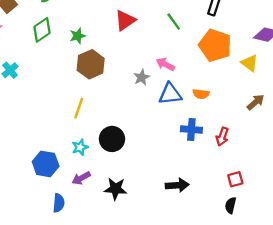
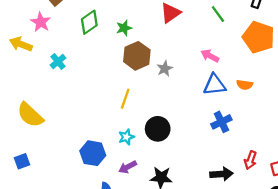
gray star: (142, 77) -> (165, 69), moved
blue cross: (191, 129) -> (221, 122), moved, turned -30
red arrow: (222, 137) -> (250, 160), moved

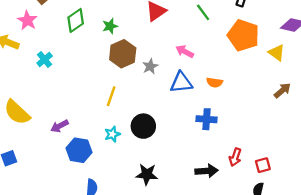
pink arrow: (210, 56) -> (185, 51), moved
blue triangle: (214, 85) -> (181, 82), moved
orange semicircle: (245, 85) -> (215, 82), moved
blue cross: (221, 122) -> (207, 119), turned 30
purple arrow: (128, 167) -> (59, 126), moved

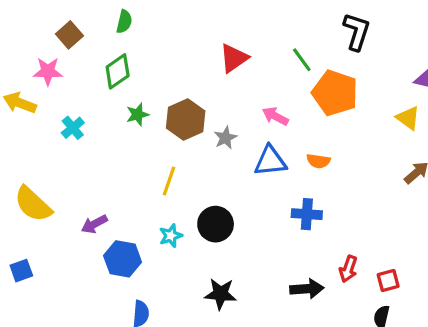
pink star: (27, 20) -> (48, 71), turned -30
green star: (110, 26) -> (137, 115), moved
orange pentagon: (243, 35) -> (335, 93), moved

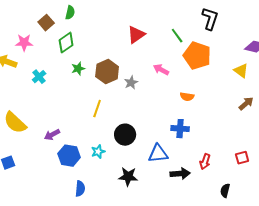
brown square: (69, 35) -> (46, 23), moved
blue triangle: (270, 161) -> (158, 154), moved
cyan star: (171, 236) -> (98, 152), moved
red square: (388, 281) -> (242, 158), moved

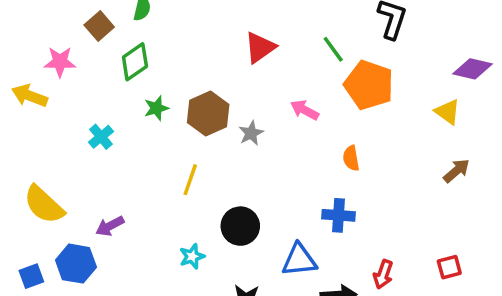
cyan cross: (39, 77) -> (101, 137), moved
orange semicircle: (187, 97) -> (351, 158), turned 72
blue hexagon: (69, 156) -> (76, 264), moved

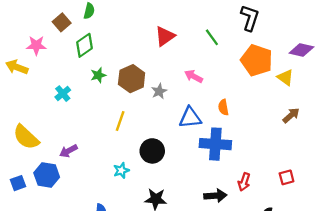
orange pentagon: (369, 85) -> (257, 60), moved
blue cross: (339, 215) -> (215, 144), size x1.5
blue triangle: (299, 260) -> (190, 118), moved

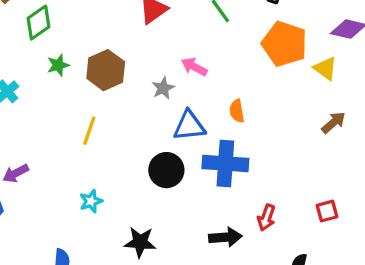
gray star: (159, 91) -> (163, 88), moved
black circle: (152, 151) -> (166, 170), moved

